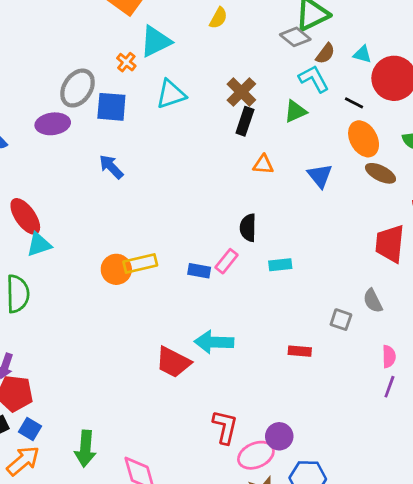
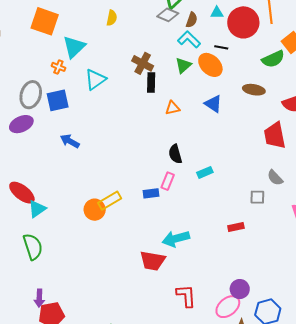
orange ellipse: (364, 139) -> (210, 65), moved
red L-shape: (225, 427) -> (186, 296), moved

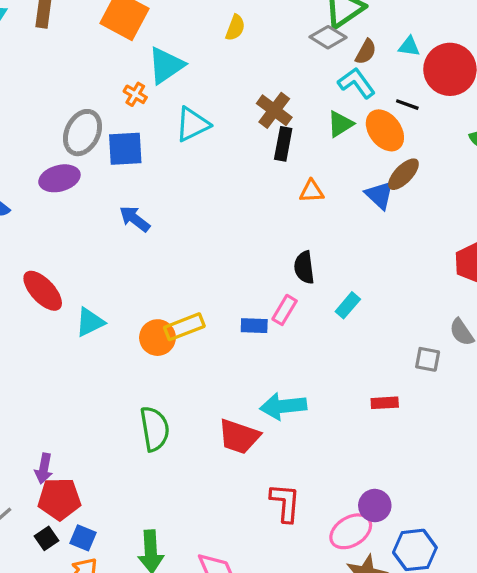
brown ellipse: (254, 90) -> (403, 174), moved, turned -65
cyan rectangle: (205, 172) -> (348, 305), turned -35
cyan triangle: (37, 209) -> (90, 322), moved
green semicircle: (33, 247) -> (155, 429), moved

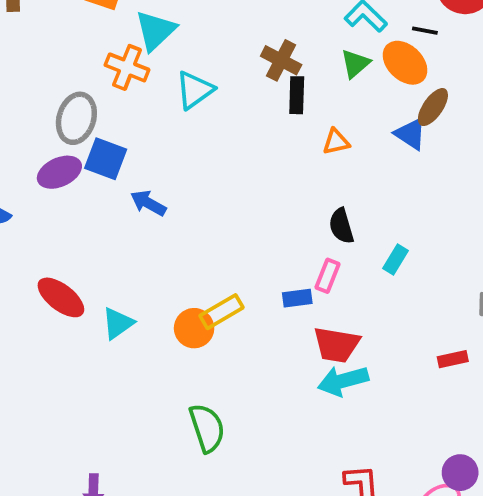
orange cross: (135, 94) -> (127, 67), size x1.6
blue square: (125, 149) -> (106, 159), moved, turned 33
red trapezoid: (239, 436) -> (336, 345), moved

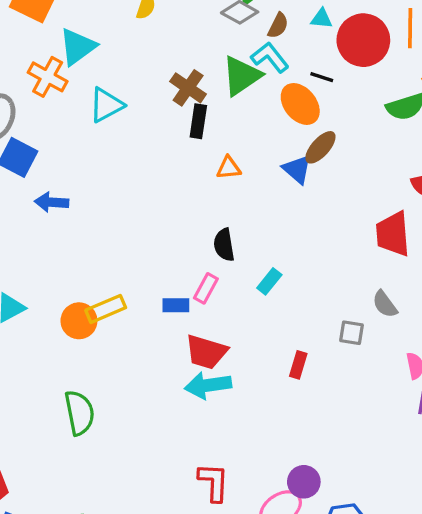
green triangle: (355, 64) -> (242, 76), moved, size x1.5
blue arrow: (148, 203) -> (52, 202), turned -32
red rectangle: (453, 359) -> (298, 365), moved, turned -68

